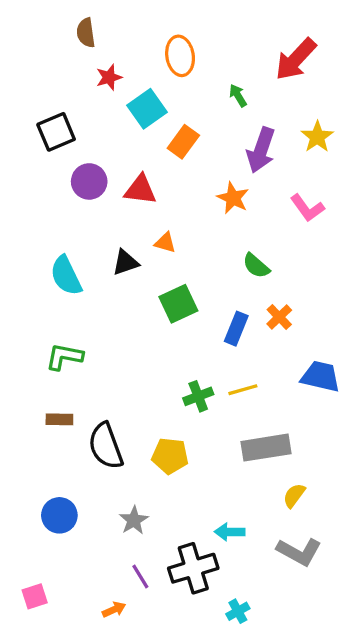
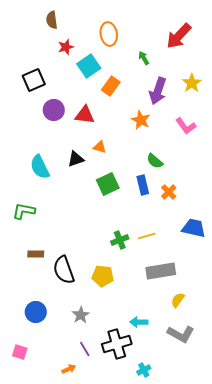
blue rectangle: (236, 329) -> (143, 185), moved, turned -36
green L-shape: (64, 357) -> (24, 211), moved
pink square: (35, 596) -> (20, 352), moved, turned 35

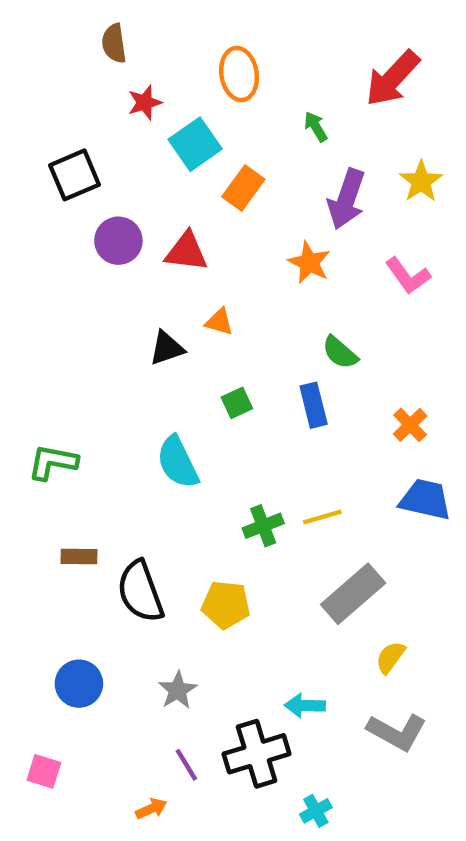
cyan semicircle: (40, 167) -> (178, 462), moved
green square: (108, 184) -> (237, 403), size x0.6
orange cross: (169, 192) -> (410, 425), moved
gray rectangle: (161, 271) -> (353, 594), turned -32

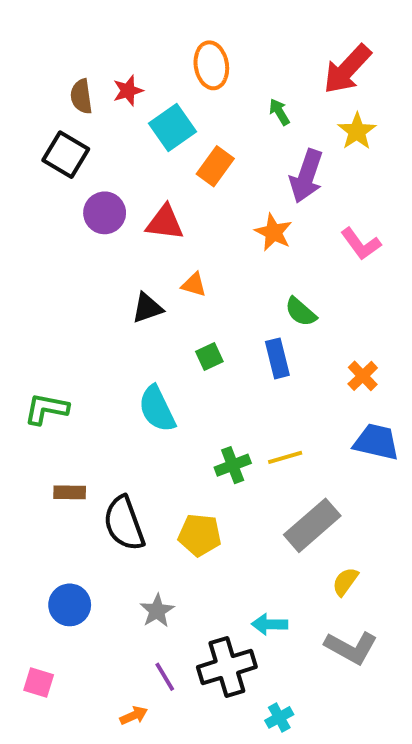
brown semicircle: (114, 43) -> (81, 96), moved
black square: (75, 175) -> (66, 155), turned -36
yellow star: (421, 181) -> (357, 131), moved

